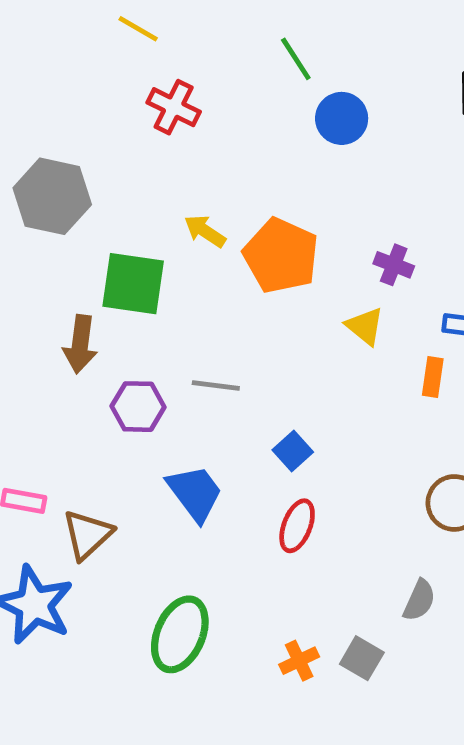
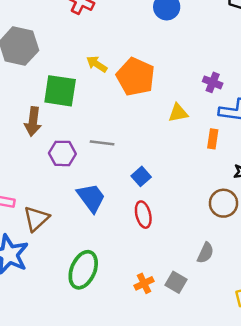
purple cross: (394, 265) -> (213, 82), moved
yellow triangle: (365, 326) -> (178, 113), turned -50
red ellipse: (297, 526) -> (143, 215), turned -35

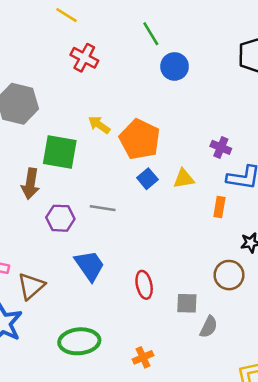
blue square: (141, 176) -> (147, 179), moved
green ellipse: (83, 270) -> (79, 341), turned 60
gray square: (176, 282) -> (187, 303), moved, turned -30

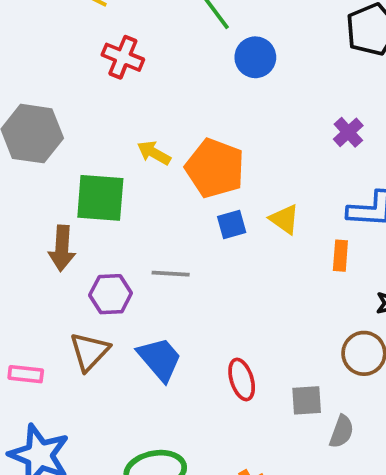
purple cross: (221, 147) -> (348, 132), moved, turned 30
blue square: (147, 179) -> (232, 225), turned 30
yellow triangle: (184, 179) -> (284, 219), turned 50
brown triangle: (31, 286) -> (89, 352), moved

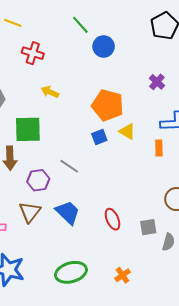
yellow arrow: (154, 153) -> (50, 92), moved
orange pentagon: (215, 168) -> (108, 105), moved
gray line: (171, 274) -> (69, 166), turned 36

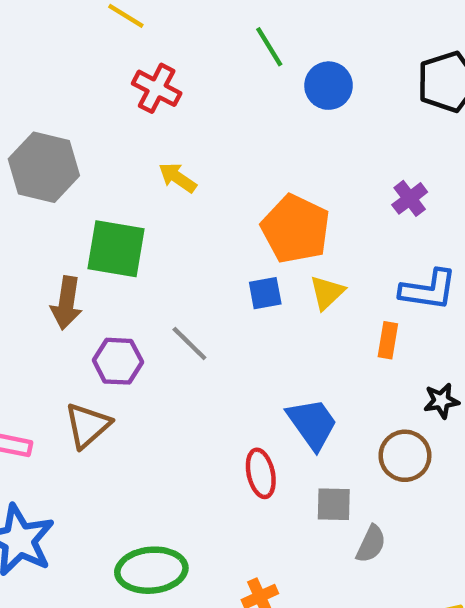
blue circle: (104, 46) -> (329, 86), moved
yellow triangle: (127, 131) -> (327, 292), turned 36
blue trapezoid: (68, 212) -> (312, 424), moved

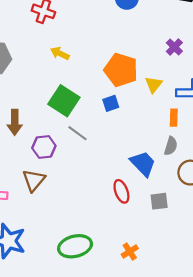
green square: (116, 249) -> (64, 101), moved, turned 32
yellow triangle: (327, 292) -> (154, 85), moved
gray semicircle: (371, 544) -> (171, 146), moved

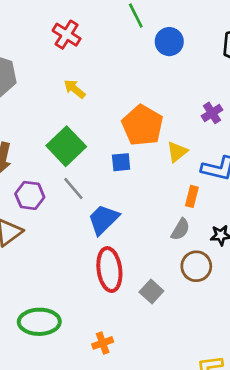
blue trapezoid: (143, 164) -> (103, 219), moved, turned -104
red ellipse: (121, 191) -> (109, 270), size x1.5
gray square: (159, 201) -> (151, 292), turned 36

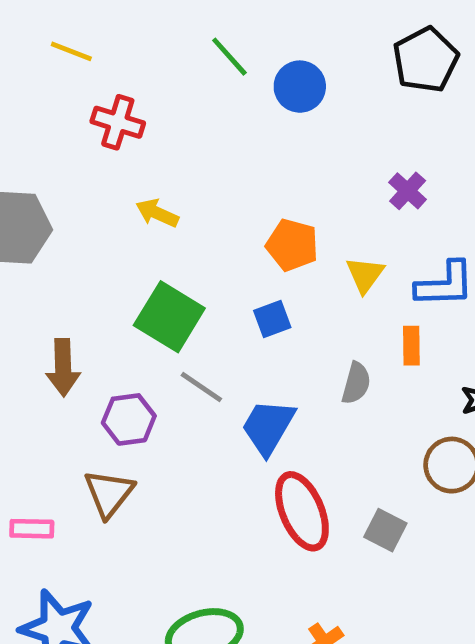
orange pentagon: (142, 125) -> (292, 245), size x0.7
gray semicircle: (180, 229) -> (356, 383), moved

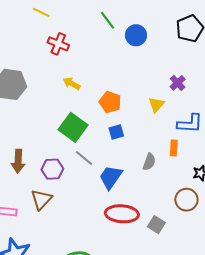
orange pentagon: (292, 245) -> (110, 102), moved
yellow triangle: (365, 275) -> (156, 105), moved
brown arrow: (63, 367) -> (18, 161), moved
red ellipse: (302, 511) -> (122, 214), turned -68

